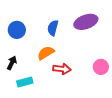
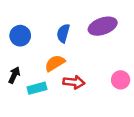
cyan rectangle: (25, 82) -> (37, 88), moved

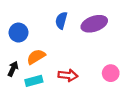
blue semicircle: (63, 33) -> (61, 20), moved
orange semicircle: (55, 63) -> (36, 57), moved

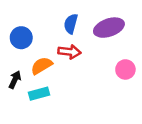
pink circle: (111, 73) -> (125, 69), moved
red arrow: (68, 75) -> (70, 52), moved

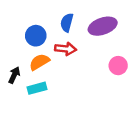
blue circle: (21, 38) -> (36, 36), moved

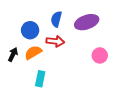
black arrow: (14, 75) -> (13, 54), moved
cyan rectangle: (37, 88) -> (40, 79), moved, turned -63

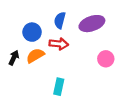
cyan rectangle: (40, 79) -> (59, 87), moved

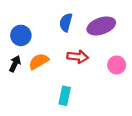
blue circle: (32, 32) -> (21, 35), moved
red arrow: (59, 44) -> (78, 57), moved

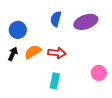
red arrow: (78, 57) -> (57, 53), moved
pink circle: (117, 65) -> (99, 73), moved

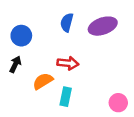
orange semicircle: (33, 52) -> (43, 81), moved
pink circle: (99, 73) -> (118, 103), moved

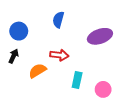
purple ellipse: (103, 26) -> (100, 36), moved
cyan rectangle: (66, 97) -> (77, 80), moved

